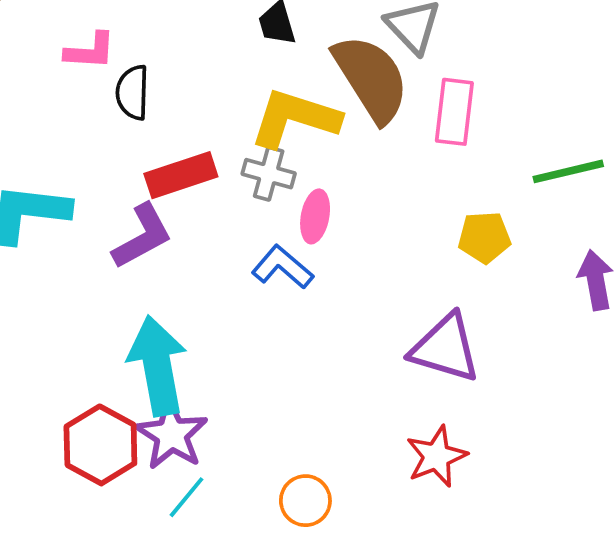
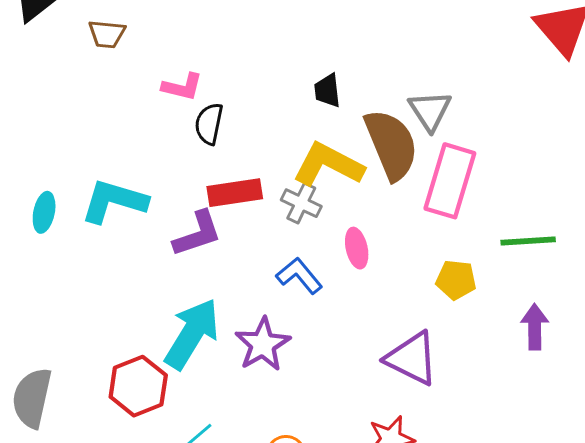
pink rectangle: (454, 112) -> (450, 181), size x1.4
pink ellipse: (315, 216) -> (357, 248), moved, turned -33
cyan arrow: (158, 366) -> (192, 334), turned 32
purple star: (172, 434) -> (263, 344), moved

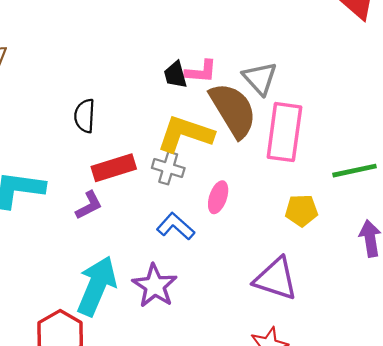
pink L-shape: (182, 87) -> (201, 72), moved
purple L-shape: (197, 234) -> (89, 205), size x0.7
pink ellipse: (357, 248) -> (218, 197), turned 40

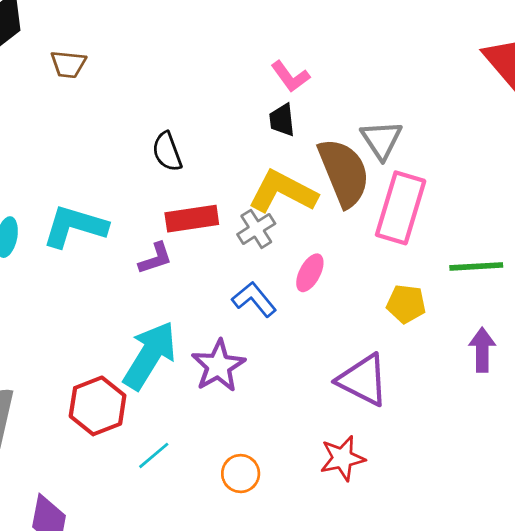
pink L-shape: (201, 72) -> (290, 76), moved, turned 40
black semicircle: (85, 116) -> (167, 152), turned -32
gray cross: (168, 168) -> (256, 229), turned 32

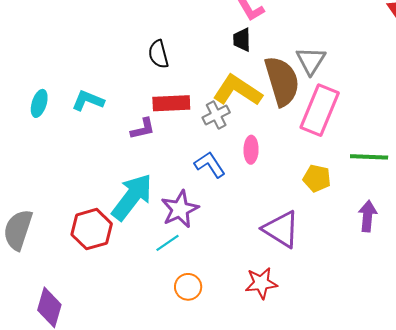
cyan L-shape: (75, 226) -> (88, 101), size x0.7
pink ellipse: (310, 273) -> (251, 150), turned -32
cyan line: (154, 455) -> (167, 243), moved

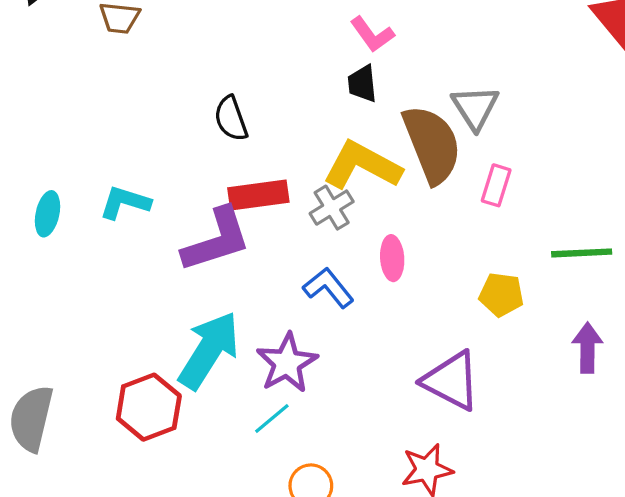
pink rectangle: (320, 110) -> (496, 185), size x0.5
purple L-shape: (143, 129) -> (216, 240), size x1.8

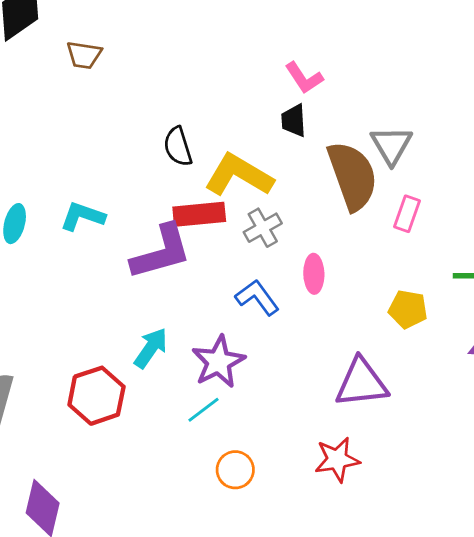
yellow L-shape: (362, 165) -> (239, 175), moved
cyan arrow: (209, 350) -> (151, 348), size x0.6
purple triangle: (451, 381) -> (361, 383), turned -36

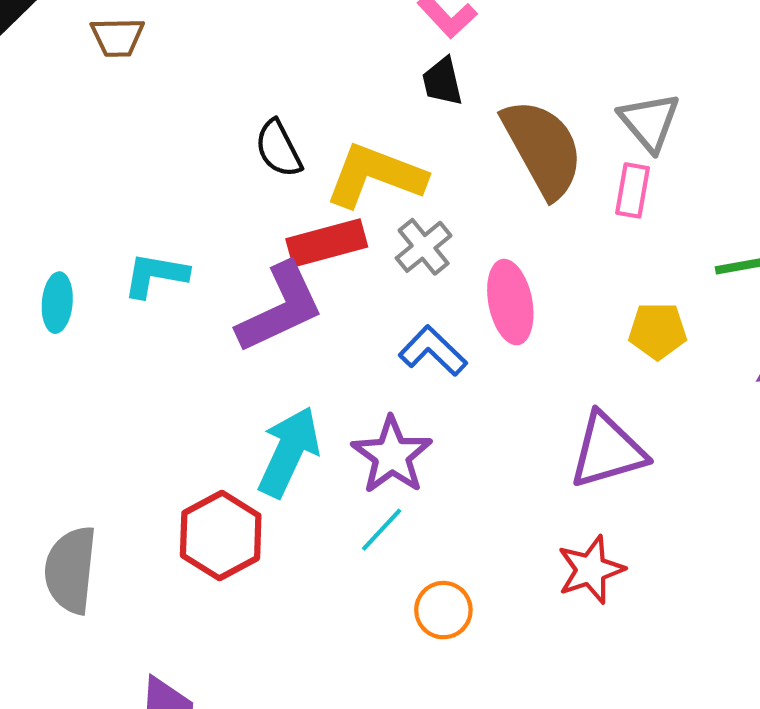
gray triangle: (391, 145) -> (649, 122), moved
pink ellipse: (314, 274) -> (510, 302), size x1.4
cyan arrow: (151, 348) -> (289, 452), size x1.4

